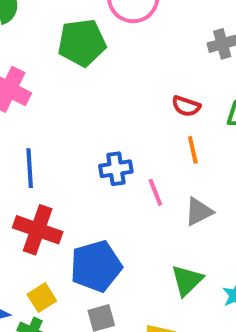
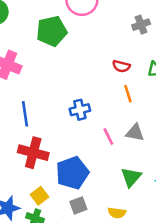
pink line: (155, 192) -> (108, 137), moved
gray triangle: (199, 212) -> (135, 133), turned 42

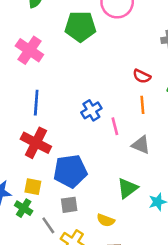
blue cross: (80, 110) -> (91, 110), turned -30
pink line: (108, 137) -> (115, 126), moved
yellow square: (39, 196) -> (33, 187), turned 36

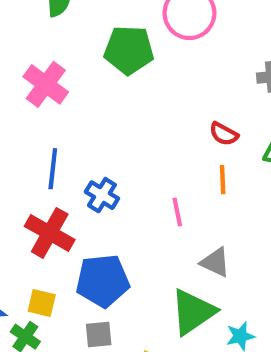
blue cross: (91, 110) -> (102, 195), moved, turned -30
gray triangle: (141, 145) -> (215, 262), moved
green triangle: (127, 188) -> (193, 312), size x1.4

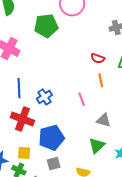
blue cross: (102, 195) -> (44, 97), turned 35
green triangle: (193, 312) -> (97, 146), size x0.7

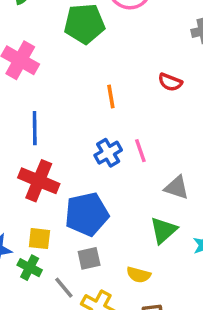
orange line: (101, 80) -> (111, 97), moved
blue cross: (44, 97) -> (108, 153), moved

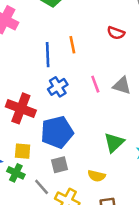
blue line: (35, 128) -> (48, 55), moved
blue cross: (108, 153) -> (58, 87), moved
gray triangle: (177, 188) -> (122, 86), moved

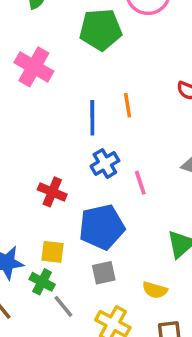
pink line: (95, 84) -> (140, 183), moved
red cross: (21, 108) -> (52, 192), size x0.7
gray line: (42, 187) -> (63, 306), moved

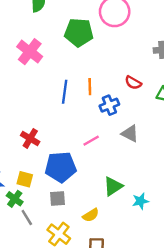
blue cross: (105, 163) -> (109, 105), moved
pink line: (140, 183) -> (91, 141), turned 70
yellow semicircle: (155, 290) -> (91, 215), turned -56

